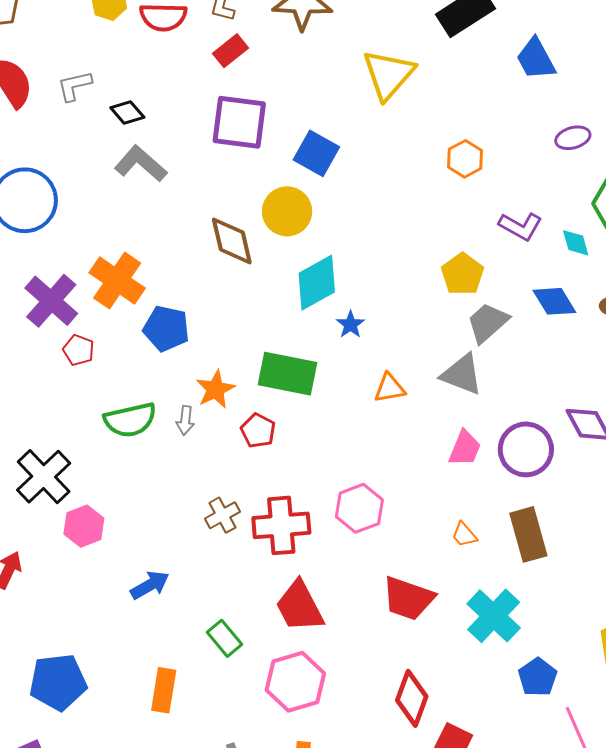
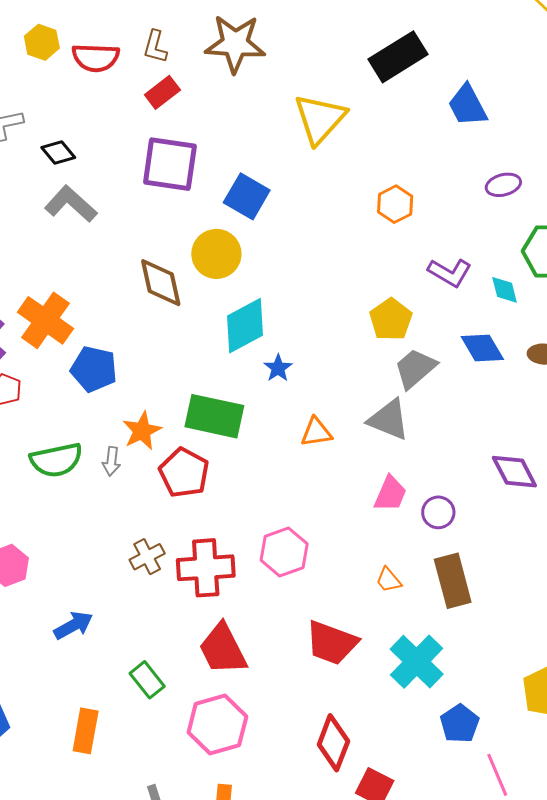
red pentagon: (258, 431) -> (184, 473), size x1.4
purple circle: (526, 449) -> (438, 512), moved, size x0.6

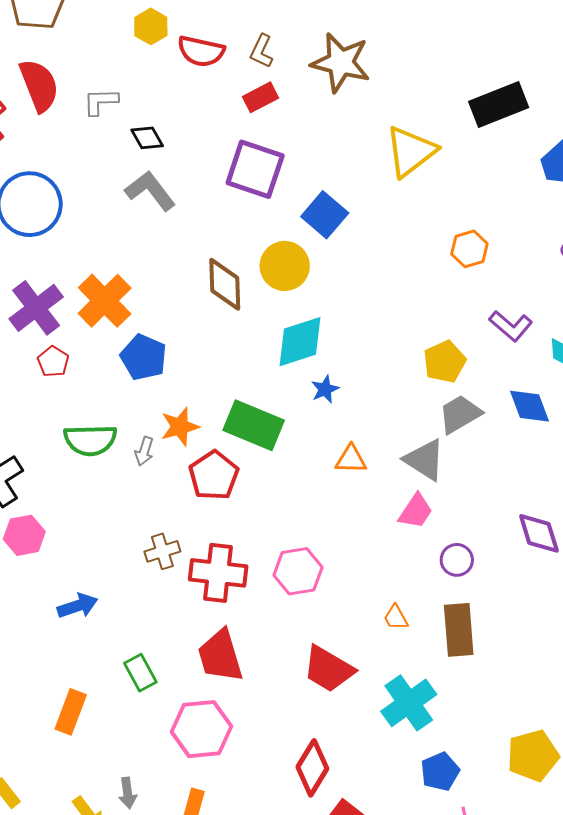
pink trapezoid: (390, 494) -> (416, 511), moved

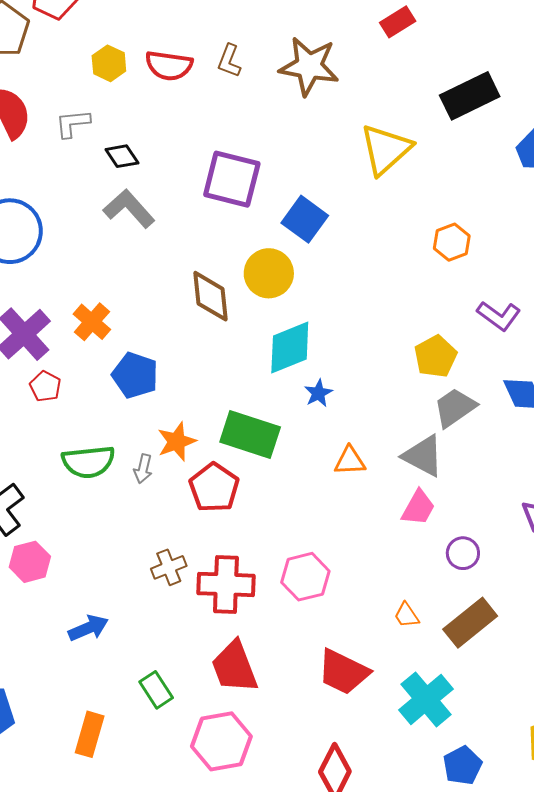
yellow hexagon: (151, 26) -> (109, 63), moved
red rectangle: (260, 97) -> (398, 22), moved
orange cross: (105, 301) -> (92, 322), size x0.7
brown rectangle: (459, 630) -> (470, 623), turned 60

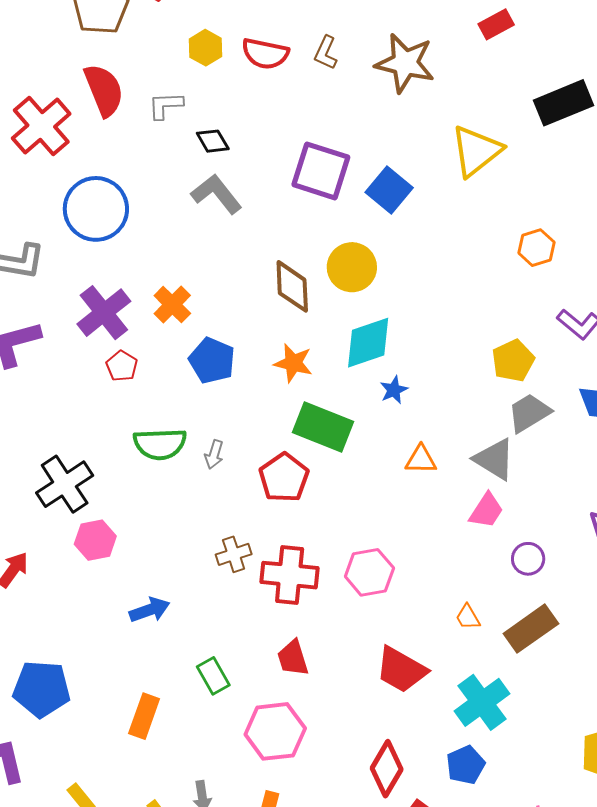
blue square: (305, 219) -> (389, 190), moved
orange star: (177, 442) -> (293, 363), moved, turned 30
red trapezoid: (234, 667) -> (293, 658), size x0.7
blue pentagon: (462, 765) -> (466, 765), moved

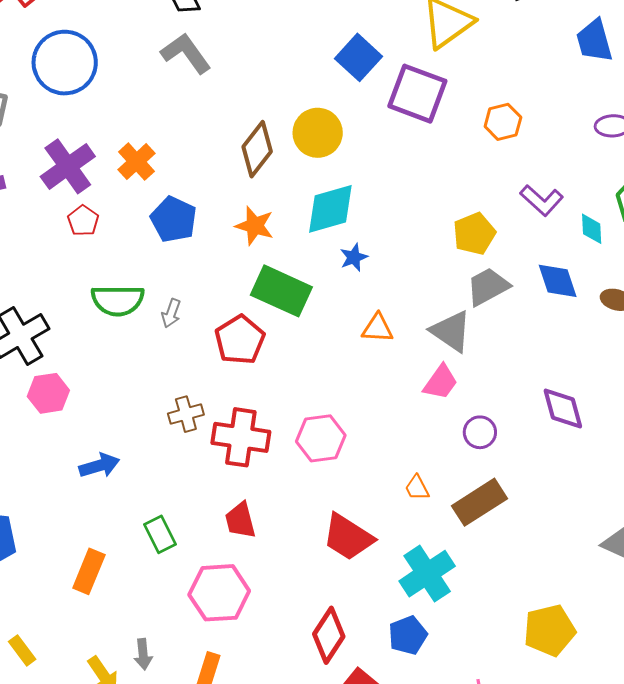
purple square: (321, 171) -> (417, 94), moved
brown diamond: (292, 286) -> (257, 149), turned 38

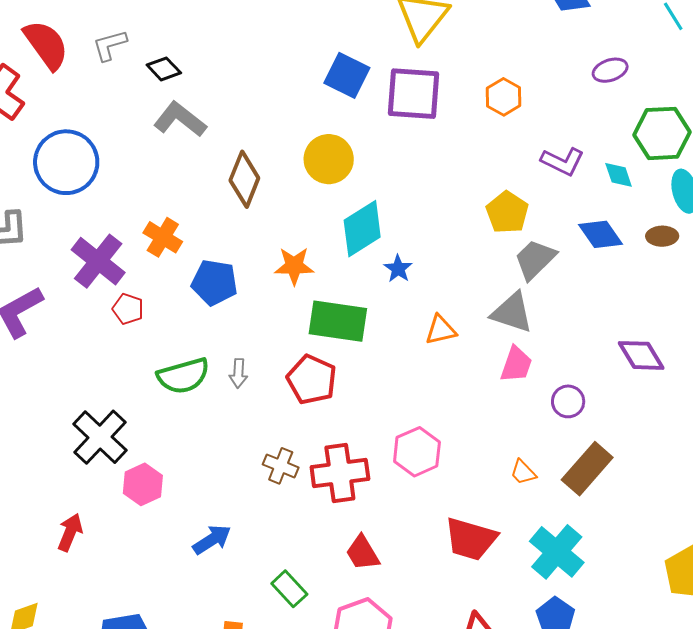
brown diamond: (257, 149) -> (244, 179), moved
brown cross: (186, 414) -> (281, 466), turned -36

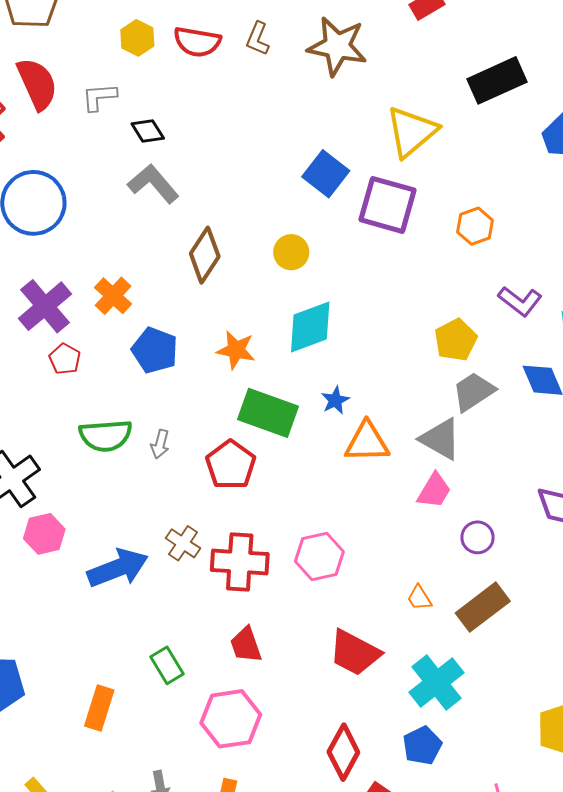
yellow circle: (329, 159) -> (291, 252), size x0.7
blue star: (398, 269) -> (335, 400), moved
orange triangle: (441, 330) -> (367, 442), size x1.4
blue arrow: (212, 540) -> (118, 568), moved, size x1.5

